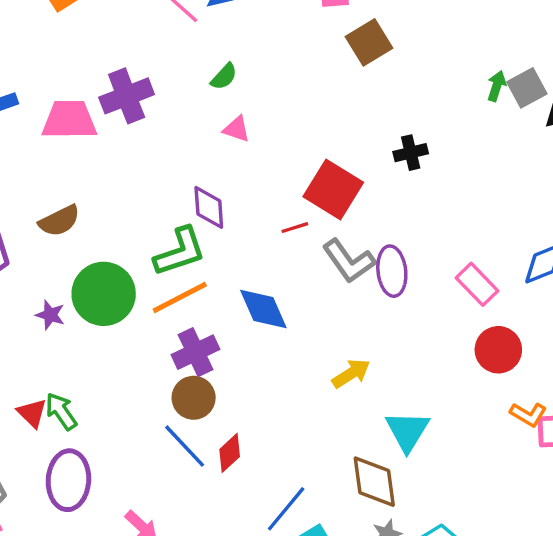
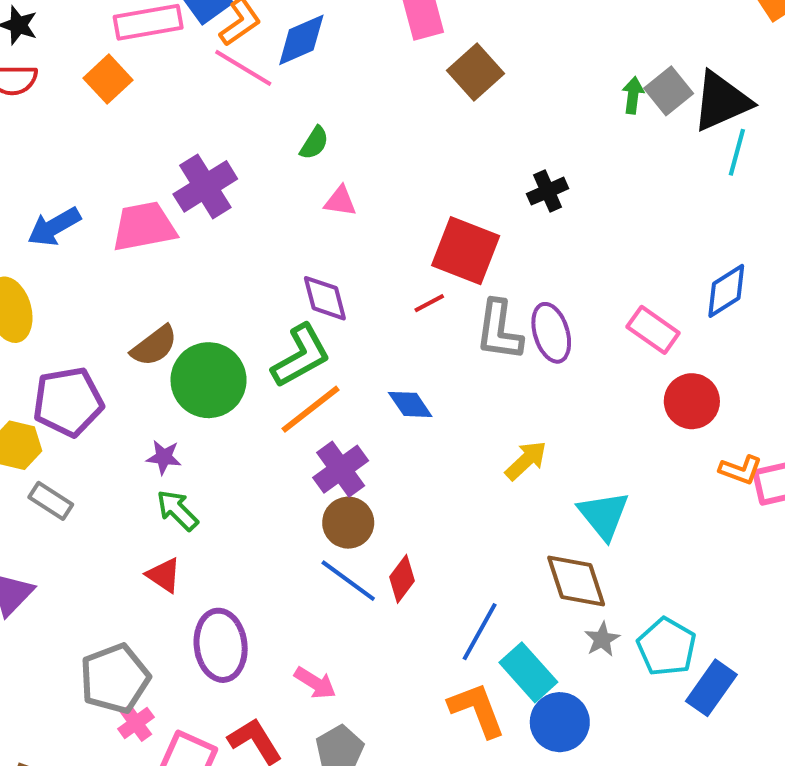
gray L-shape: (349, 261) -> (499, 330), turned 54
green circle: (104, 294) -> (209, 380), moved
blue diamond: (263, 309) -> (410, 404), size x0.7
green arrow: (61, 411) -> (177, 510), moved

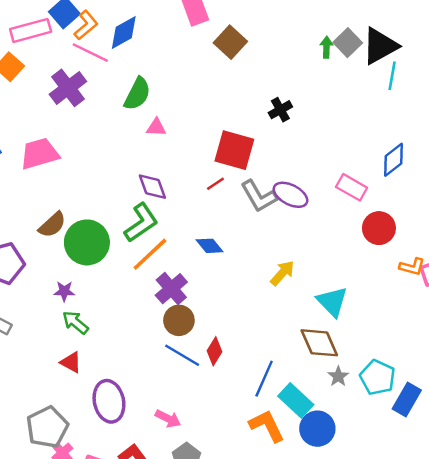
green semicircle: (314, 143) -> (137, 94), size x1.6
purple cross: (205, 186) -> (68, 88), moved
gray L-shape: (499, 330) -> (259, 196), turned -33
purple ellipse: (551, 333) -> (290, 195), turned -40

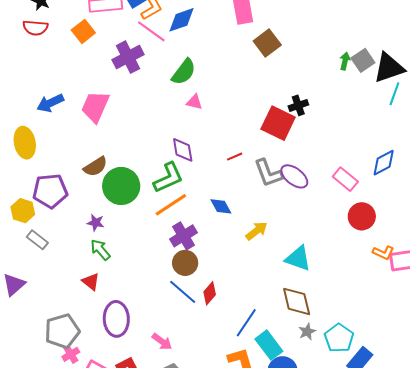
red square: (234, 150) -> (278, 123), moved
pink trapezoid: (40, 154) -> (95, 107), turned -60
yellow arrow: (282, 273) -> (257, 231), moved
cyan triangle: (332, 302) -> (298, 258), moved, turned -36

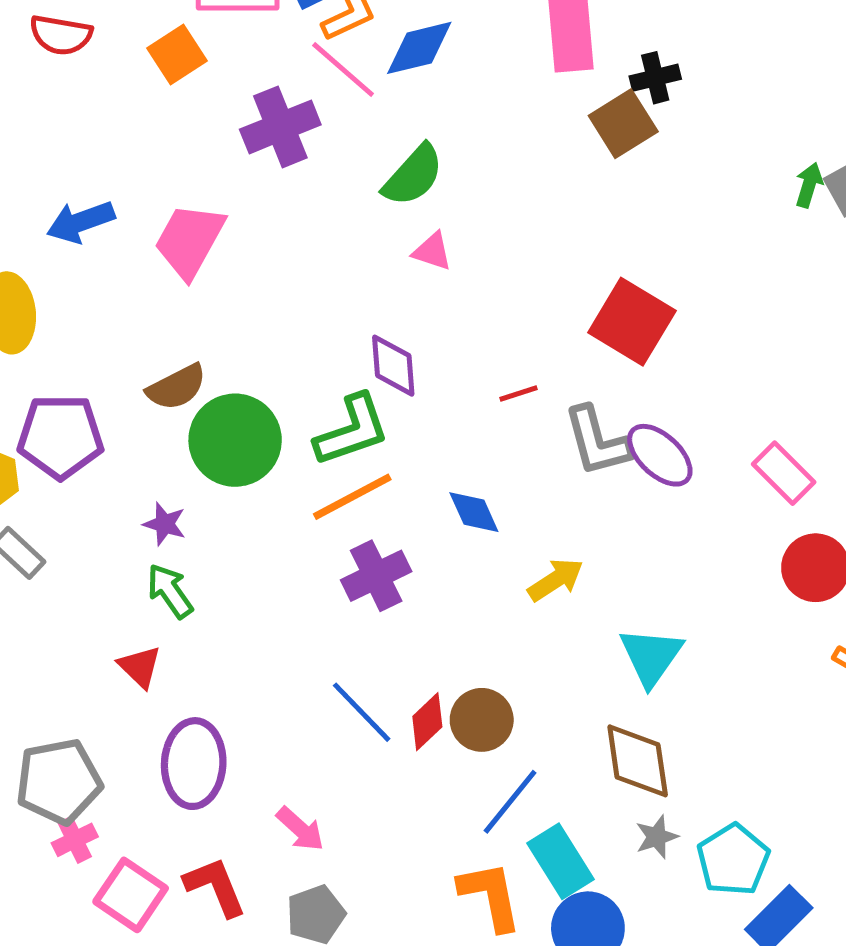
black cross: (298, 105) -> (655, 78), moved
cyan triangle: (298, 258) -> (651, 656), turned 40
brown circle: (185, 263) -> (482, 720), moved

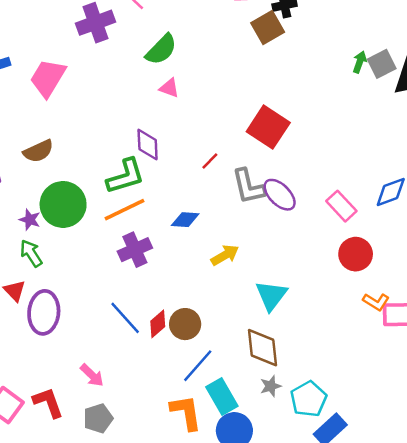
red line: (518, 394) -> (210, 161), turned -30
green circle: (235, 440) -> (63, 204), moved
blue diamond: (474, 512) -> (185, 220), turned -64
purple ellipse: (194, 764) -> (44, 312), moved

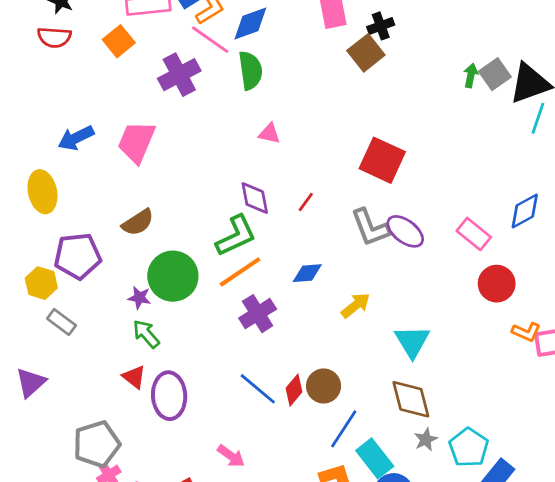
green semicircle: (161, 50) -> (250, 70), moved, turned -44
red line: (210, 161) -> (306, 202), moved

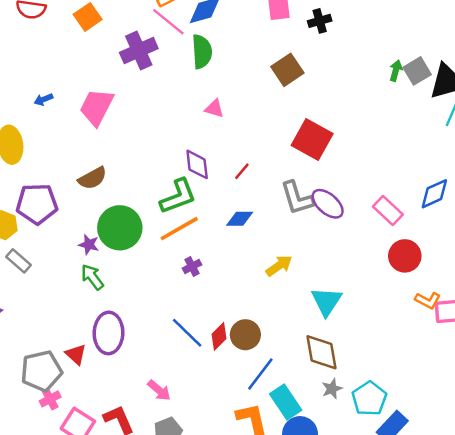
brown square: (366, 53) -> (287, 70), moved
blue arrow: (76, 138) -> (43, 100), size x0.6
blue diamond: (307, 273) -> (240, 219), moved
purple cross: (258, 314) -> (192, 266), size x0.6
red triangle: (134, 377) -> (76, 354), moved

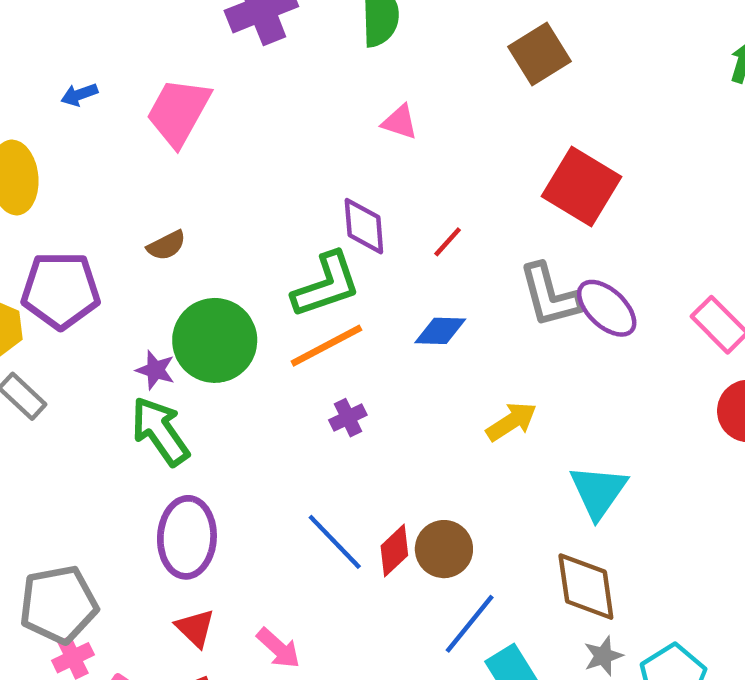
brown semicircle: (92, 178) -> (166, 245), size x0.7
green arrow: (92, 277) -> (160, 431), size x1.4
red triangle: (76, 354) -> (195, 628), moved

